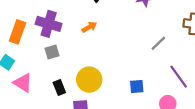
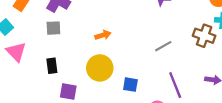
orange arrow: (89, 27) -> (103, 35), moved
yellow circle: (89, 80) -> (100, 68), moved

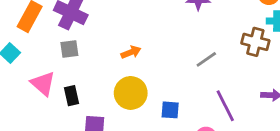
pink triangle: (16, 52) -> (43, 84), moved

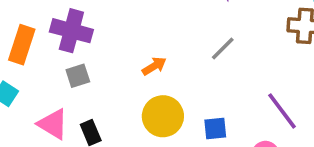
gray line: (206, 59) -> (223, 48), moved

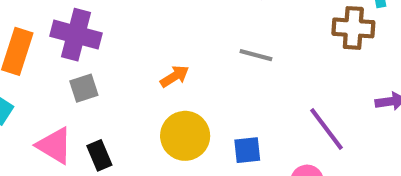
gray line: (223, 48) -> (256, 55), turned 60

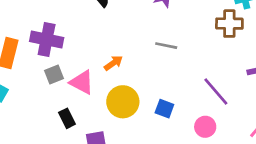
pink triangle: (54, 146) -> (82, 82), moved
blue square: (247, 150) -> (164, 109), turned 30

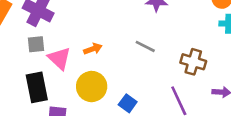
brown cross: (229, 24) -> (193, 62), moved
black rectangle: (67, 118) -> (37, 87), size x1.6

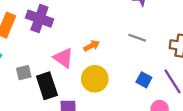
gray square: (36, 44) -> (24, 73), moved
blue square: (128, 103) -> (144, 80), moved

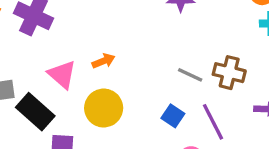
gray line: (137, 38) -> (190, 75), moved
black rectangle: (47, 86) -> (35, 112), turned -35

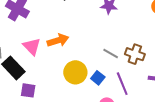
orange arrow: (104, 61) -> (58, 40), size x1.5
yellow circle: (104, 108) -> (75, 72), moved

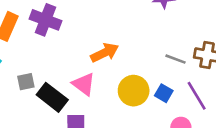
pink triangle: (32, 46) -> (84, 84), moved

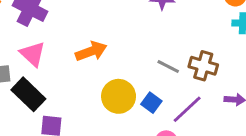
pink triangle: (84, 84) -> (33, 54), moved
purple line: (197, 96) -> (187, 109), turned 72

